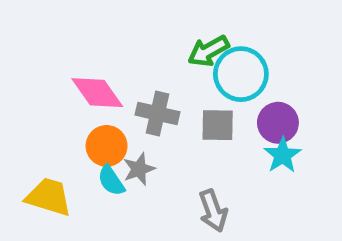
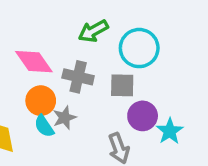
green arrow: (208, 51) -> (93, 31), moved
purple circle: (278, 123) -> (143, 116), moved
cyan star: (283, 155) -> (170, 131), moved

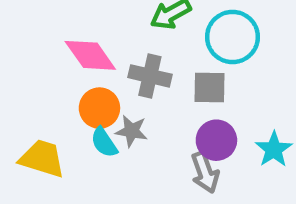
purple circle: (143, 116) -> (216, 140), moved
gray star: (64, 118) -> (132, 131), turned 30

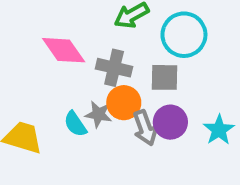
orange circle: (99, 108) -> (124, 103), moved
gray arrow: (205, 172) -> (145, 128), moved

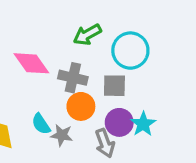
gray star: (99, 114) -> (62, 135), moved
gray arrow: (145, 128) -> (105, 143), moved
cyan star: (219, 130) -> (143, 124), moved

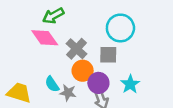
green arrow: (87, 35) -> (53, 16), moved
gray cross: (73, 78) -> (76, 49), turned 30
purple circle: (119, 122) -> (98, 83), moved

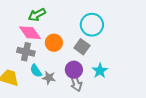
gray cross: (76, 49) -> (26, 52), moved, turned -30
gray square: (108, 55) -> (82, 47), turned 35
orange circle: (83, 71) -> (54, 43), moved

